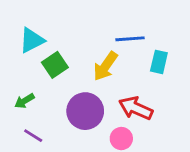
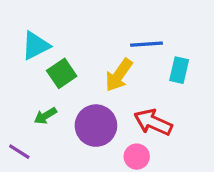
green arrow: (25, 101) -> (45, 116), moved
purple line: (33, 136) -> (19, 152), moved

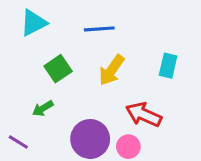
blue line: (146, 44) -> (99, 29), moved
cyan triangle: (36, 46) -> (34, 23), moved
purple circle: (96, 126) -> (90, 139), moved

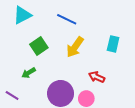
blue line: (99, 29) -> (67, 19), turned 30
red arrow: (144, 115) -> (97, 77), size x0.7

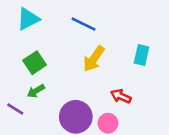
green square: (39, 46) -> (35, 63), moved
purple line: (12, 95) -> (15, 109), moved

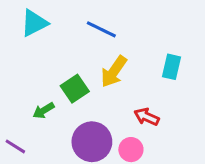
green square: (35, 63) -> (75, 89), moved
purple line: (15, 109) -> (15, 146), moved

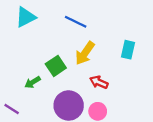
red arrow: (147, 117) -> (99, 82), moved

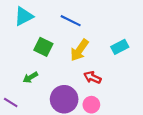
cyan rectangle: (128, 50) -> (120, 47), turned 49
green square: (56, 66) -> (43, 47), moved, turned -30

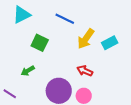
yellow arrow: (79, 50) -> (86, 39), moved

